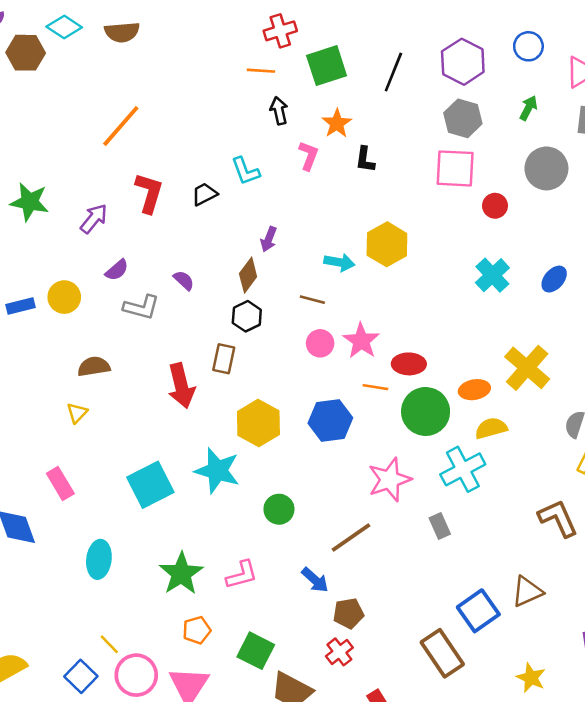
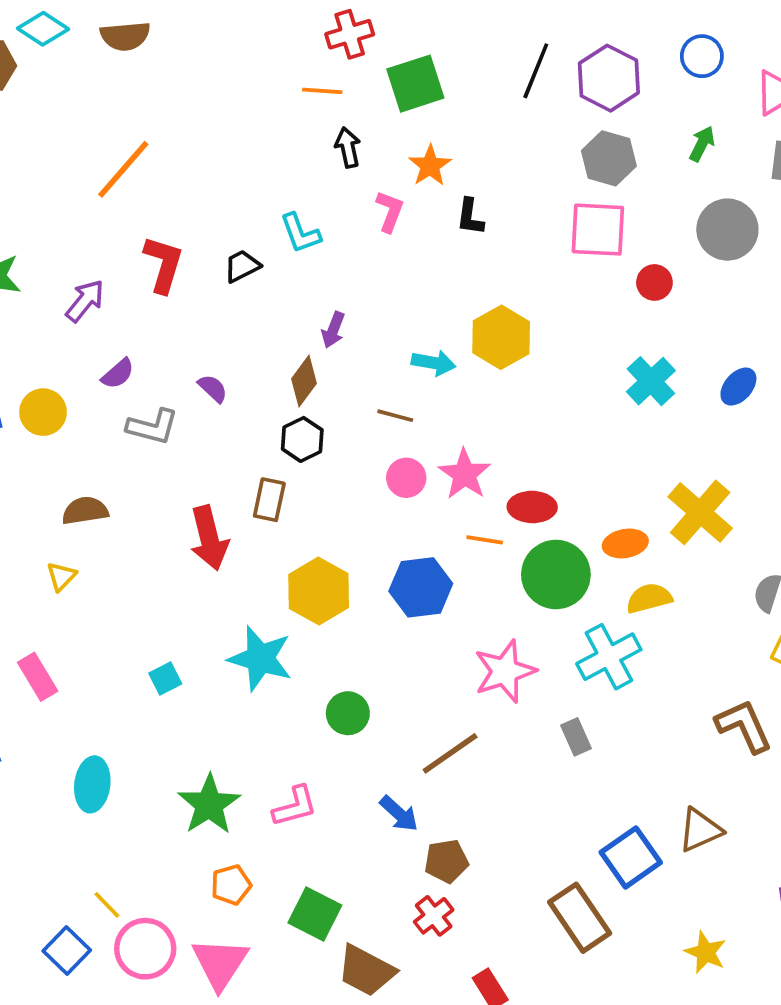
black line: (393, 72) -> (536, 71), moved
cyan square: (150, 485) -> (165, 679), size x0.5

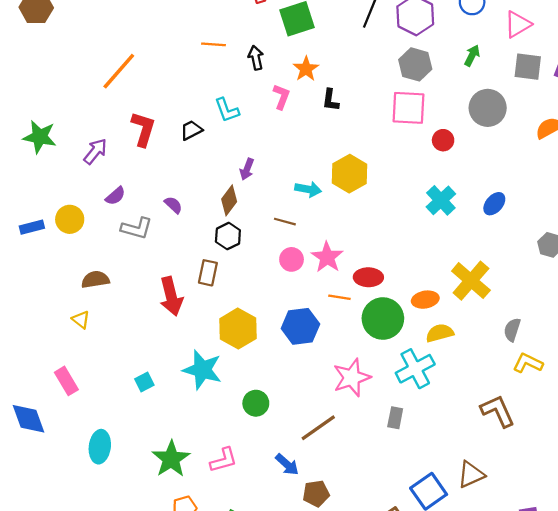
orange line: (322, 91) -> (213, 44), moved
yellow triangle: (61, 576) -> (81, 320), turned -36
gray rectangle: (576, 737) -> (395, 418), turned 35

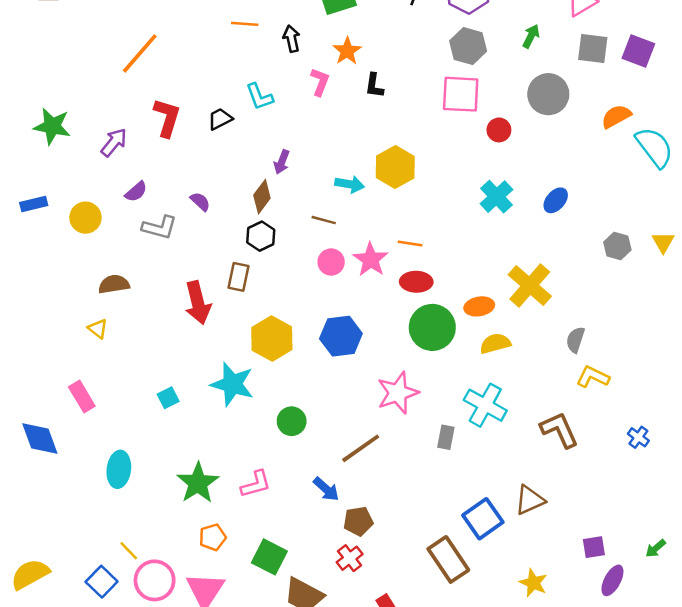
blue rectangle: (32, 227) -> (34, 204), moved
orange line: (339, 297) -> (410, 243), moved
cyan cross: (415, 369) -> (485, 405), moved, turned -33

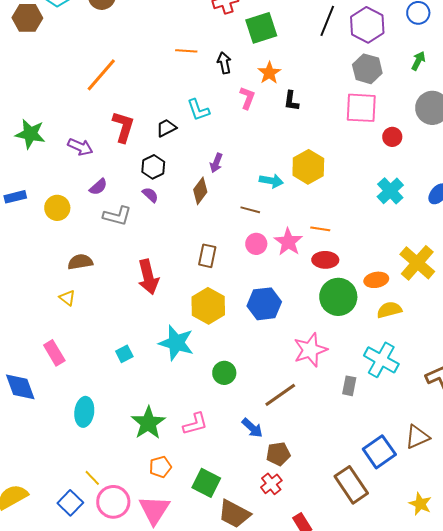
purple arrow: (114, 142) -> (80, 147), turned 75
black hexagon: (261, 236) -> (153, 167), moved
brown rectangle: (239, 277) -> (207, 256), moved

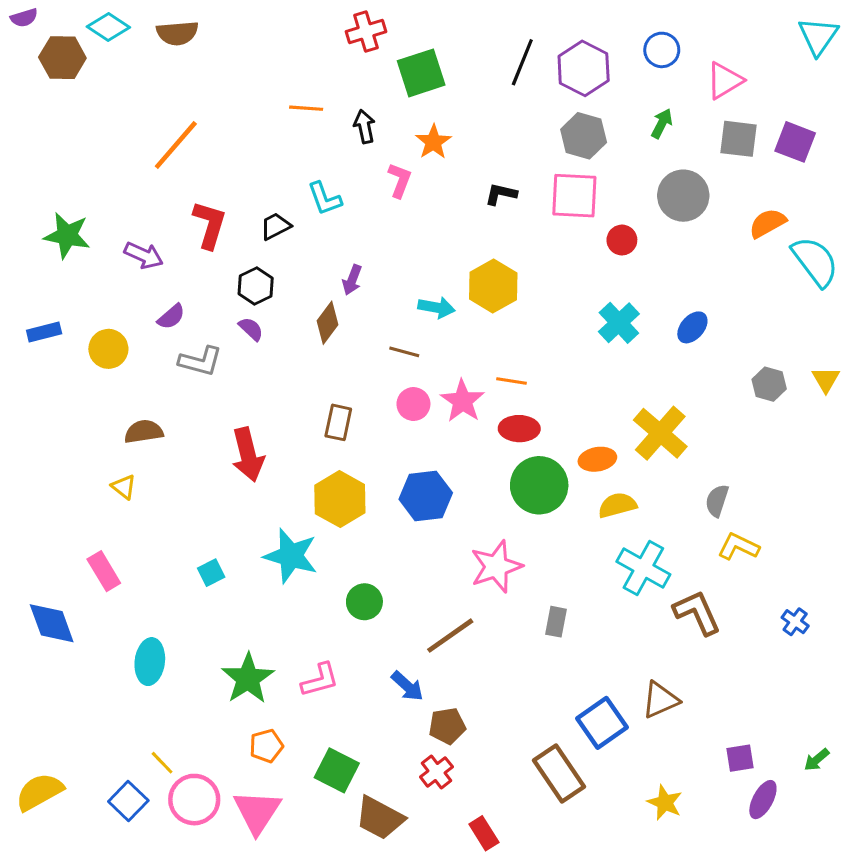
black L-shape: (291, 101) -> (501, 194), moved, turned 95
cyan cross: (381, 360) -> (643, 568), moved

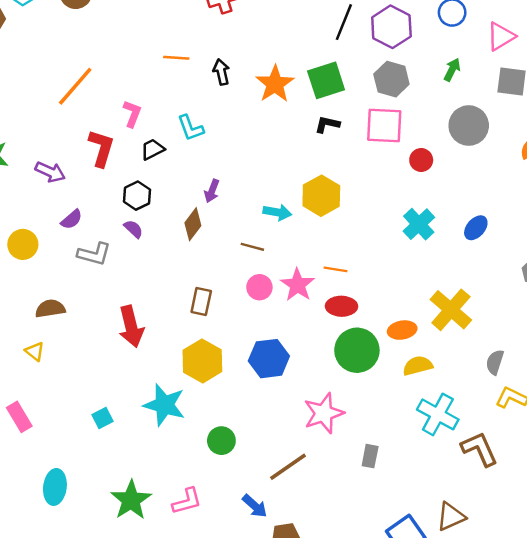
green square: (421, 73) -> (326, 80), moved
orange star: (433, 142) -> (275, 84), size x1.4
pink L-shape: (400, 180) -> (132, 114), moved

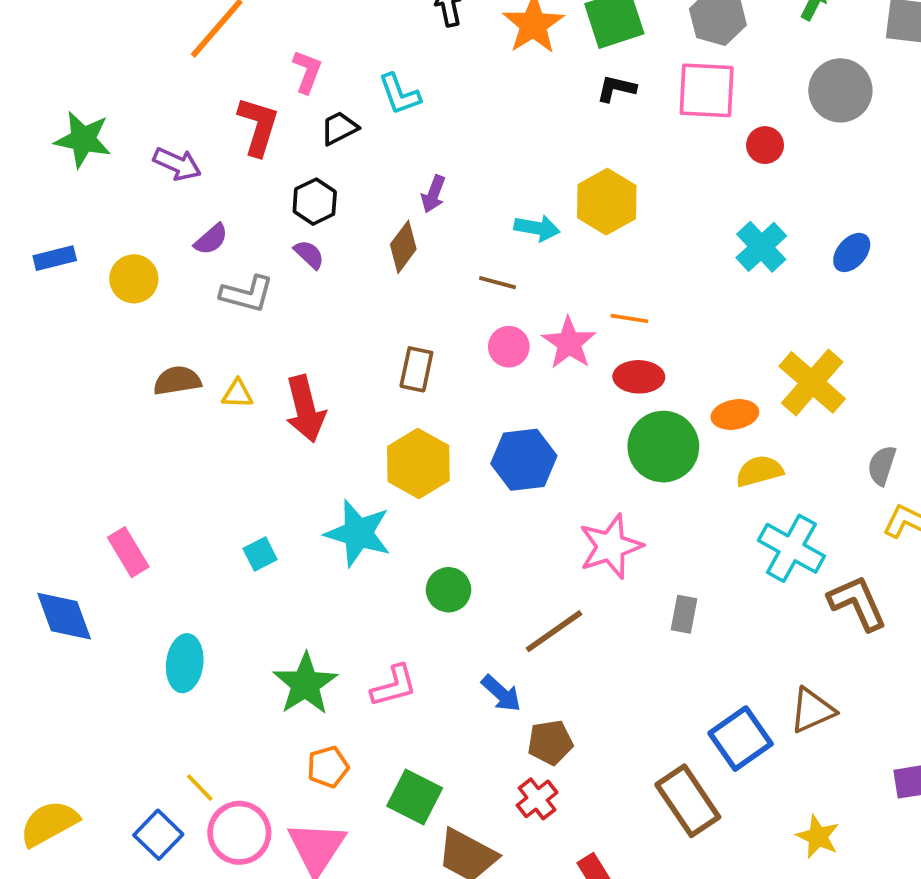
yellow triangle: (35, 351) -> (237, 394), moved, turned -36

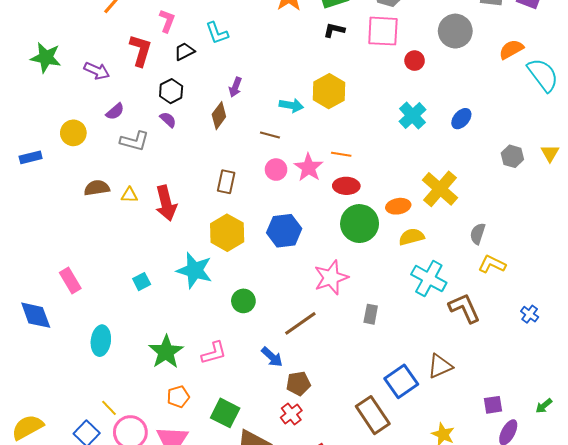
blue rectangle: (55, 258) -> (31, 157), moved

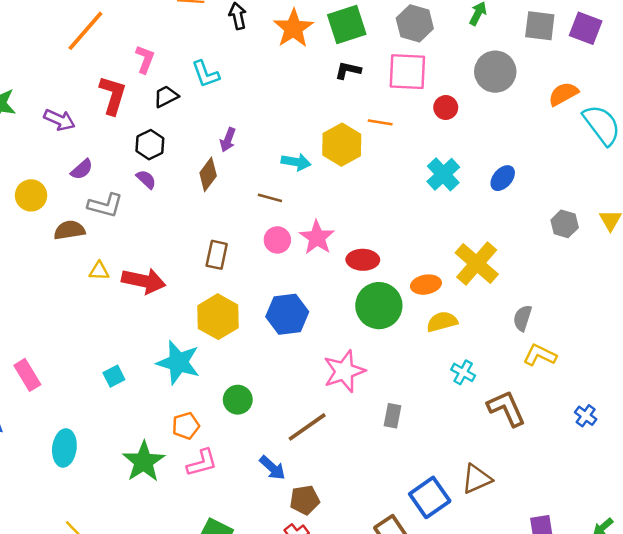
orange line: (341, 154) -> (380, 122), moved
brown semicircle: (97, 188) -> (69, 230), moved
red arrow: (166, 203) -> (144, 281), turned -64
cyan cross: (429, 279) -> (463, 372), size x0.6
orange pentagon: (178, 397) -> (186, 426), moved

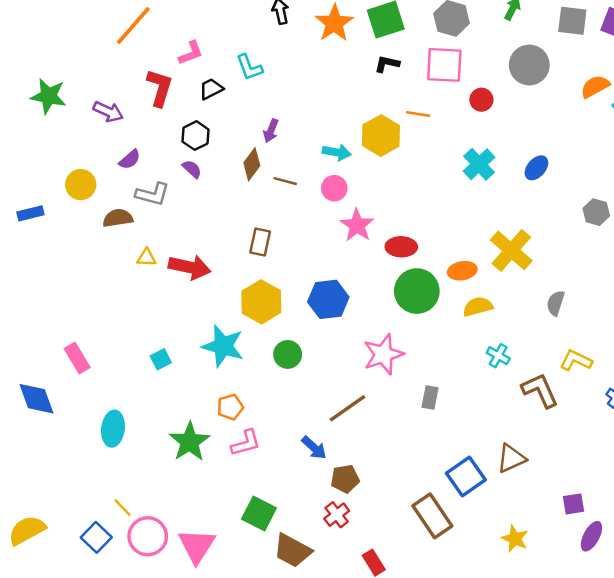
pink L-shape: (145, 59) -> (191, 53), turned 48
brown line: (270, 198) -> (285, 181), moved
pink circle: (277, 240) -> (334, 188), moved
yellow L-shape: (540, 355) -> (576, 360), moved
green circle: (238, 400) -> (288, 354), moved

